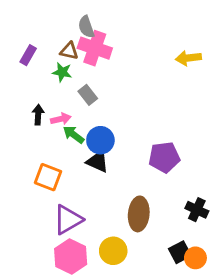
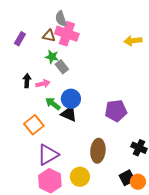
green star: (62, 72) -> (52, 57), moved
green arrow: (74, 135) -> (53, 104), moved
orange square: (48, 177) -> (34, 125), turned 30

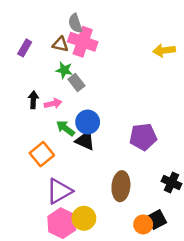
yellow circle: (80, 177) -> (84, 218), moved
orange circle: (138, 182) -> (143, 224), moved

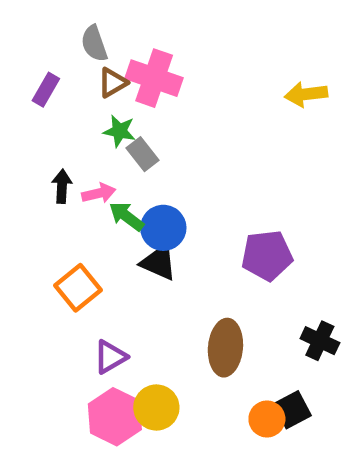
gray semicircle: (75, 23) -> (94, 44), moved
brown triangle: (60, 44) -> (113, 83), turned -42
green arrow: (65, 128) -> (126, 216), moved
purple triangle: (59, 191) -> (110, 357), size x0.7

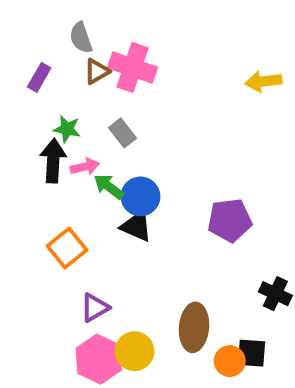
green star: (120, 131) -> (67, 129), moved
black arrow: (62, 186) -> (53, 161), size x1.5
brown ellipse: (225, 348) -> (194, 327), moved
black square: (292, 410) -> (252, 353), turned 32

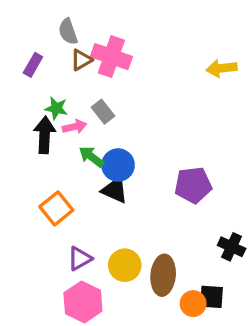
pink arrow: (85, 167) -> (75, 127), moved
yellow circle: (134, 351) -> (125, 265), moved

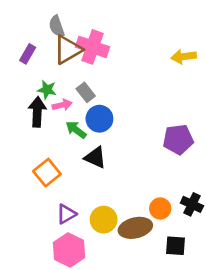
brown triangle: (81, 60) -> (68, 50), size x1.6
blue circle: (118, 165) -> (99, 119), moved
purple pentagon: (193, 185) -> (178, 139), moved
brown ellipse: (163, 275) -> (135, 228), turned 72
orange circle: (193, 304) -> (160, 209), moved

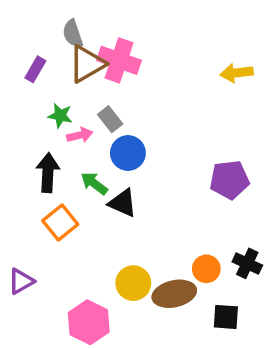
black arrow: (37, 112) -> (48, 173), moved
green arrow: (76, 130) -> (94, 183), moved
purple triangle: (66, 214) -> (21, 281), moved

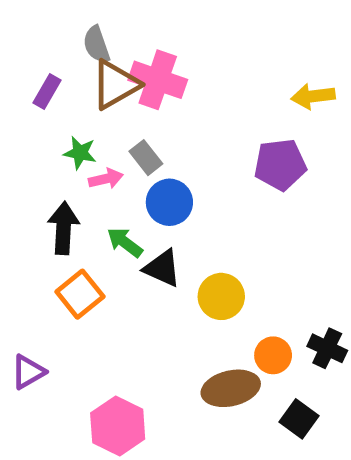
purple pentagon: (229, 180) -> (280, 165), moved
yellow circle: (133, 283) -> (221, 296), moved
black square: (226, 317) -> (299, 419), turned 32

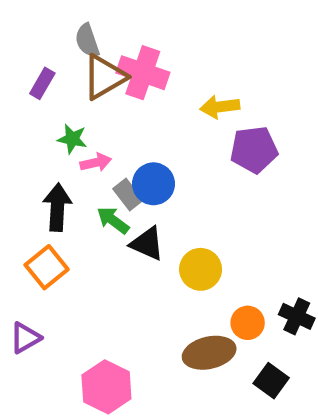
yellow arrow: (313, 96) -> (220, 107), moved
gray rectangle: (146, 158) -> (128, 195), moved
orange square: (80, 294) -> (47, 267), moved

